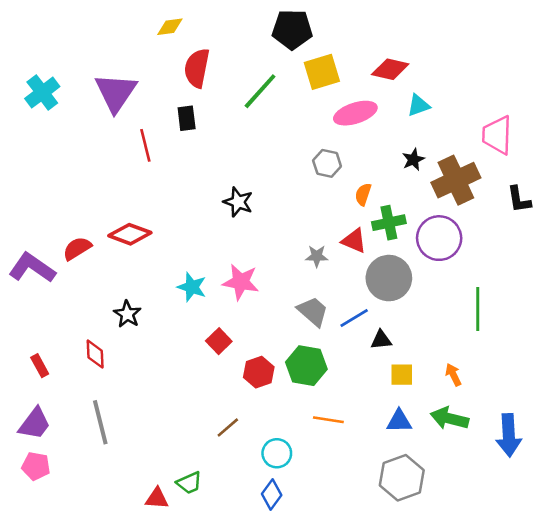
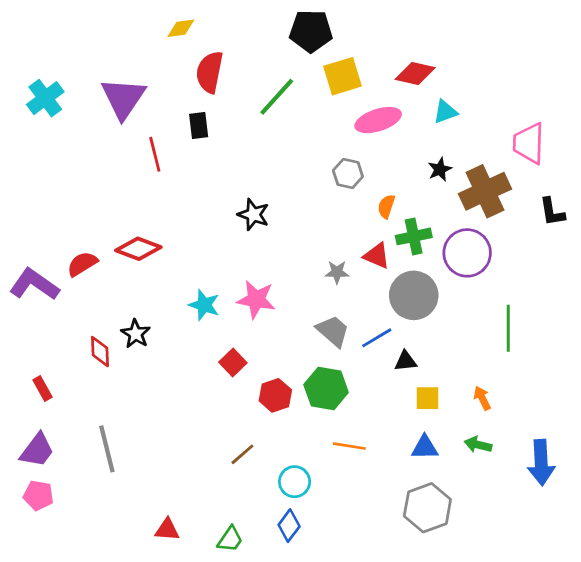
red diamond: (95, 354) -> (100, 352), moved
green arrow: (449, 418) -> (478, 445), size x0.7
green trapezoid: (189, 483) -> (230, 539), moved, turned -32

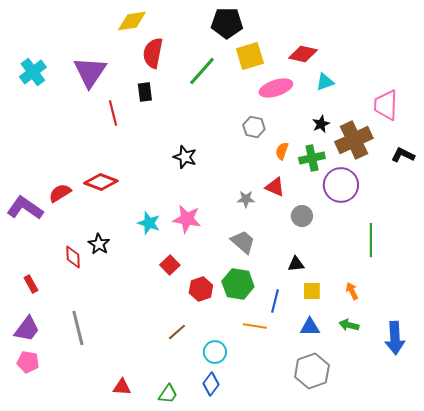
yellow diamond: (181, 28) -> (132, 21), size x1.4
black L-shape: (552, 212) -> (403, 155), turned 125
green cross: (414, 236) -> (312, 158), moved
gray circle: (414, 295) -> (302, 216), size x0.6
blue line: (377, 338) -> (275, 301), moved, turned -45

